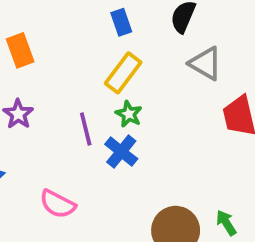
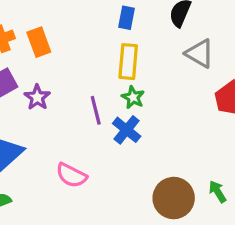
blue rectangle: (121, 22) -> (127, 18), turned 30
yellow rectangle: (123, 73) -> (128, 62), turned -32

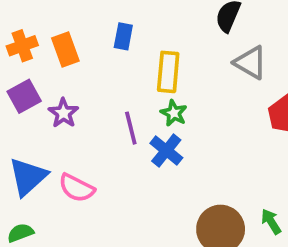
blue rectangle: (127, 18) -> (123, 36), moved
pink semicircle: (71, 175) -> (77, 188), moved

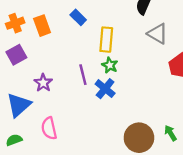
blue rectangle: (123, 36) -> (78, 17), turned -56
purple star: (63, 113) -> (43, 83), moved
pink semicircle: (77, 188) -> (49, 128), moved, turned 50

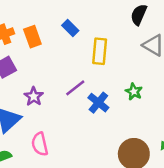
green star: (110, 65) -> (134, 92), moved
purple line: (83, 75) -> (75, 88), turned 66

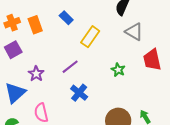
yellow rectangle: (100, 51) -> (90, 37), turned 30
blue cross: (98, 103) -> (79, 93), moved

